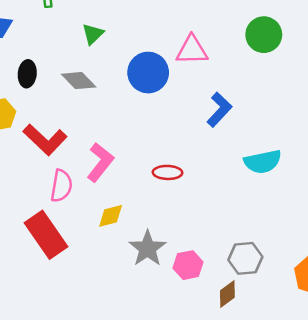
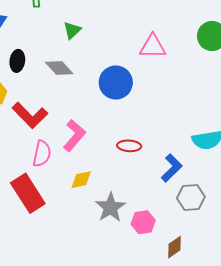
blue circle: (148, 73) -> (116, 82), moved
blue L-shape: (219, 110) -> (172, 168), moved
gray hexagon: (245, 258) -> (191, 197), moved

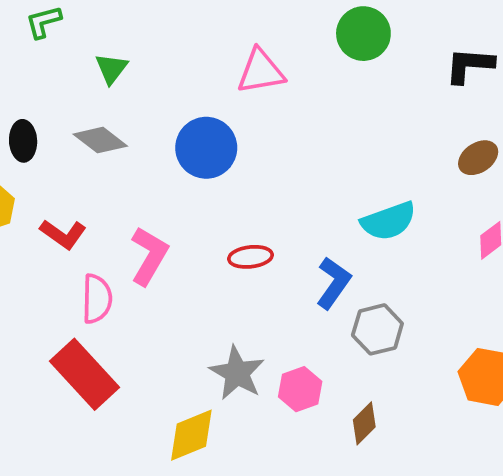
red L-shape: (30, 115) -> (63, 234), size x0.7
yellow diamond: (81, 180) -> (191, 435), moved, size x1.4

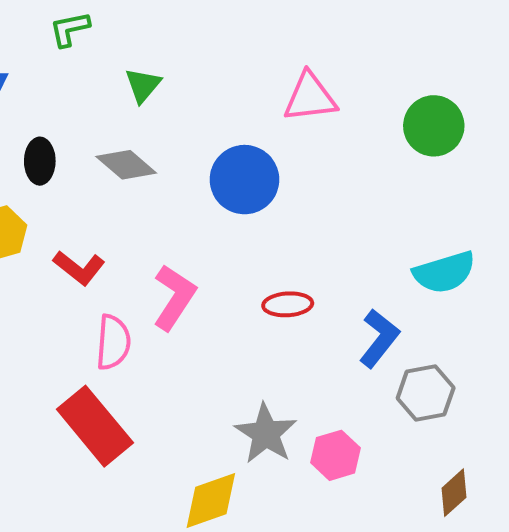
green circle: (363, 34) -> (434, 126), moved
brown diamond: (364, 423) -> (454, 493), moved

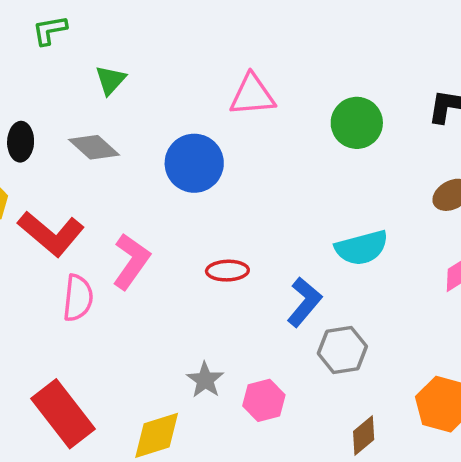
red L-shape: (79, 268) -> (51, 234), size x1.5
red rectangle: (95, 426) -> (63, 414), moved
gray star: (266, 434) -> (205, 380), size x0.7

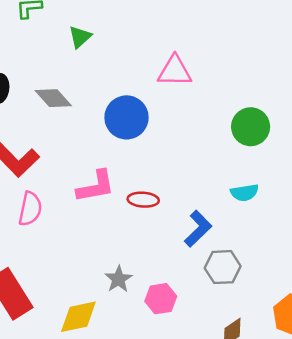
green triangle: (110, 80) -> (80, 37), moved
green circle: (357, 123) -> (251, 127), moved
cyan semicircle: (362, 248) -> (245, 193), size x0.7
pink L-shape: (131, 261) -> (96, 186), moved, turned 39

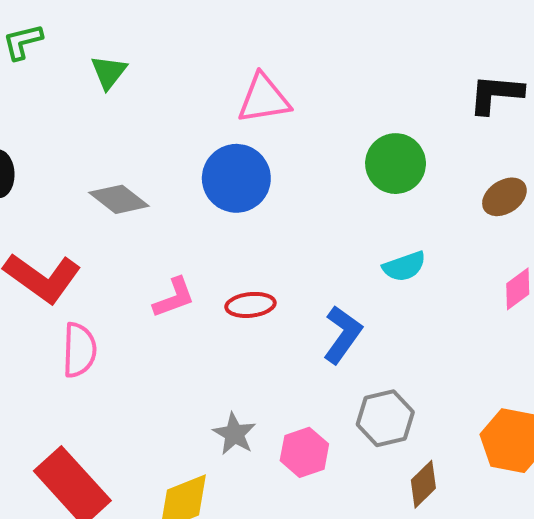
gray diamond: (53, 98) -> (119, 199), moved
blue circle: (127, 117) -> (236, 178), moved
pink L-shape: (96, 186) -> (174, 298), size x0.7
gray hexagon: (223, 267) -> (385, 418), moved

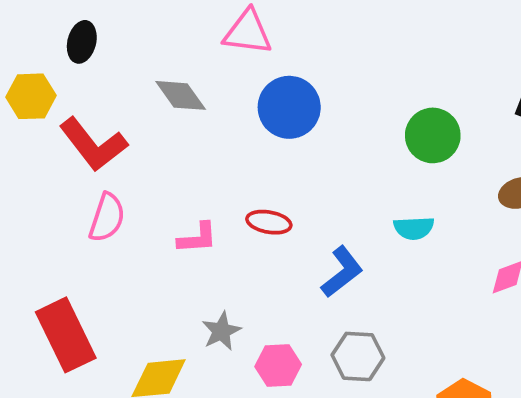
pink triangle: (264, 99) -> (248, 32), moved
pink L-shape: (174, 298) -> (197, 238), moved

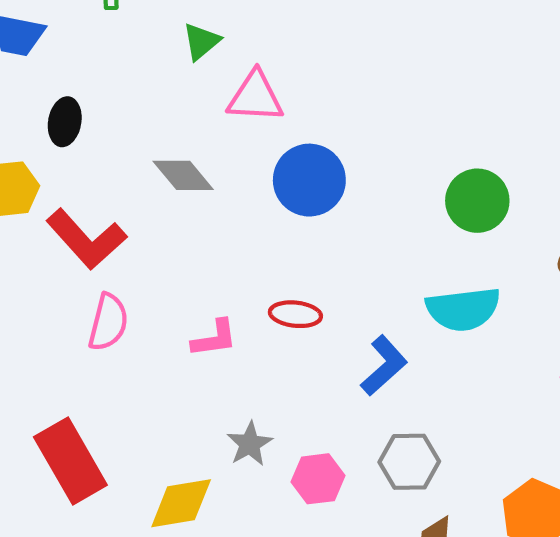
cyan semicircle: (414, 228) -> (463, 309), size x1.6

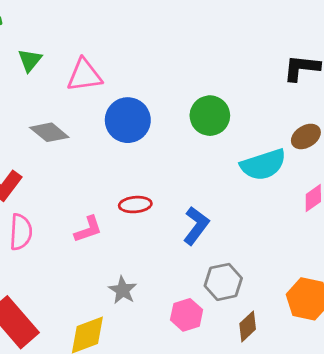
green triangle: (201, 41) -> (30, 60), moved
green circle: (477, 201) -> (210, 116), moved
cyan semicircle: (463, 309) -> (263, 165), moved
pink hexagon: (318, 479) -> (187, 315), moved

